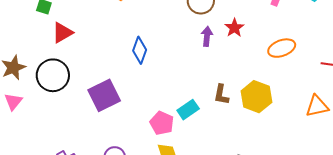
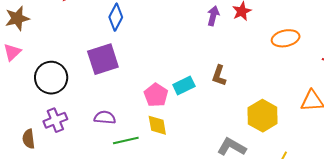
blue diamond: (140, 50) -> (116, 17), moved
black circle: (53, 75) -> (51, 78), moved
yellow hexagon: (256, 97) -> (263, 116), moved

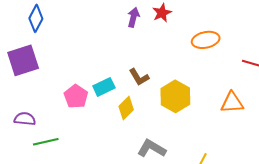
brown L-shape: (219, 76) -> (139, 77), turned -50
yellow hexagon: (263, 116) -> (175, 96), moved
yellow diamond: (157, 125) -> (126, 108), moved, turned 55

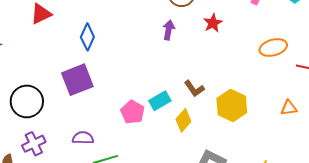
purple arrow: (133, 17) -> (169, 30), moved
orange ellipse: (206, 40) -> (273, 47), moved
orange triangle: (232, 103) -> (289, 108), size x0.7

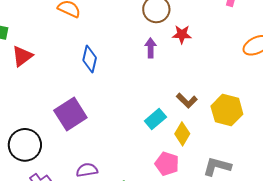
red star: (213, 23) -> (182, 34), moved, turned -30
blue diamond: (87, 37) -> (90, 59), moved
pink pentagon: (133, 112) -> (167, 164), moved

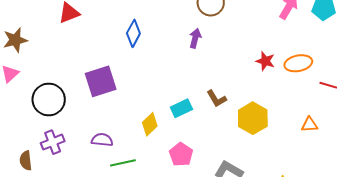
red star: (182, 34) -> (265, 61), moved
yellow diamond: (182, 134) -> (150, 124), moved

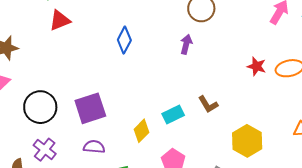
purple square: (101, 81) -> (90, 108), moved
yellow hexagon: (253, 118) -> (247, 141), moved
purple cross: (53, 142) -> (45, 150), turned -30

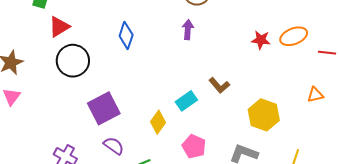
black circle: (40, 107) -> (73, 61), moved
purple semicircle: (94, 147) -> (114, 146), turned 40

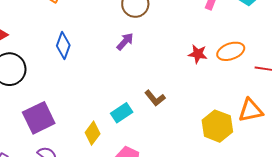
purple arrow: (188, 30) -> (125, 41), turned 36
orange triangle: (315, 95) -> (251, 110), size x1.5
yellow hexagon: (264, 115) -> (217, 126), moved

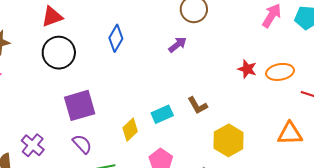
yellow hexagon: (217, 126) -> (229, 140), moved

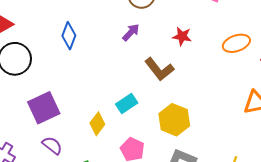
red star: (247, 69) -> (182, 36), moved
brown L-shape: (198, 105) -> (159, 69), moved, size x1.4
yellow hexagon: (229, 140) -> (174, 120), moved

